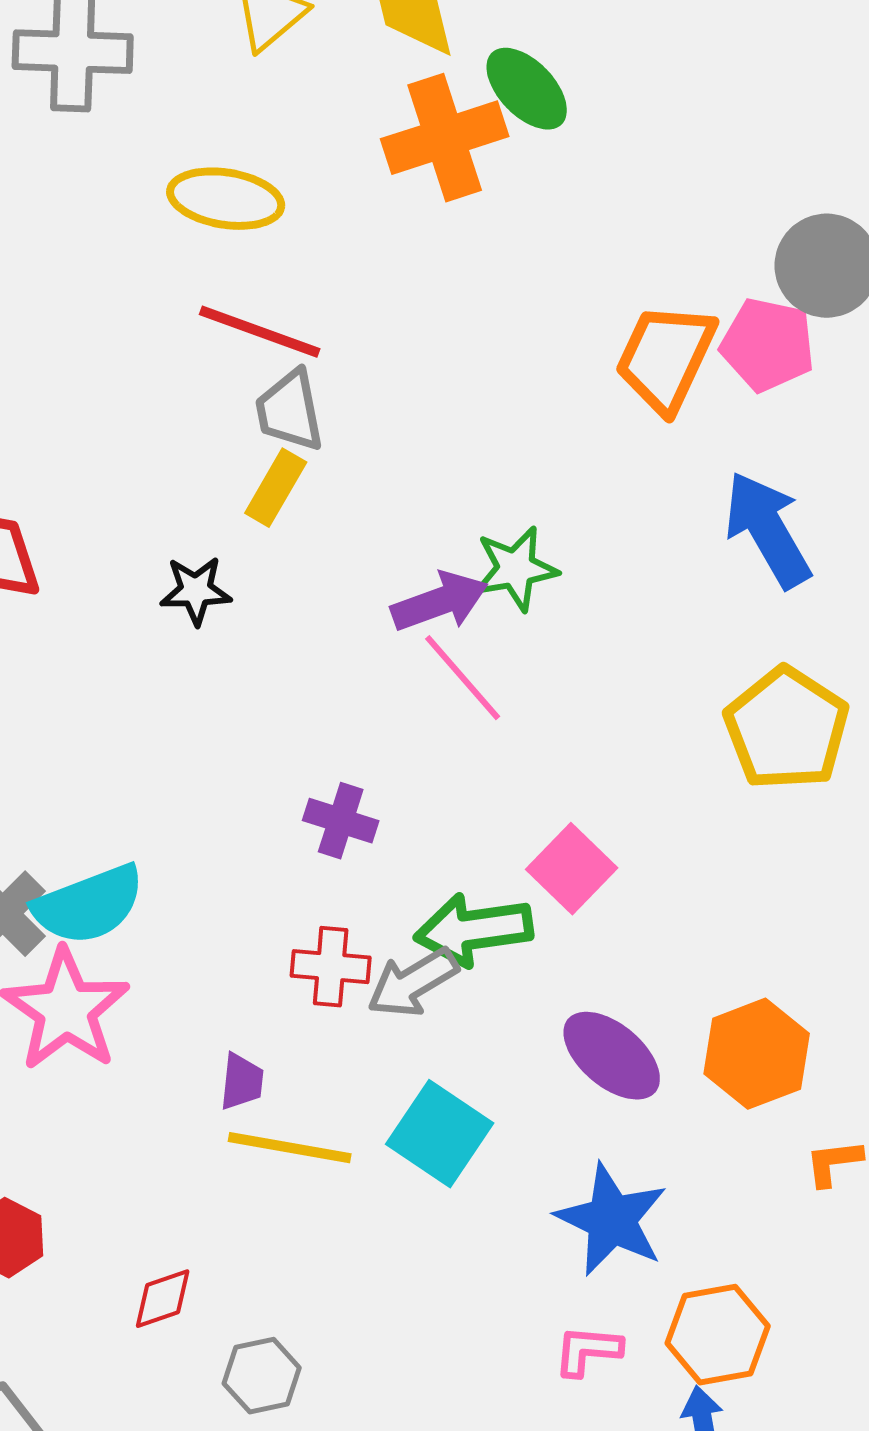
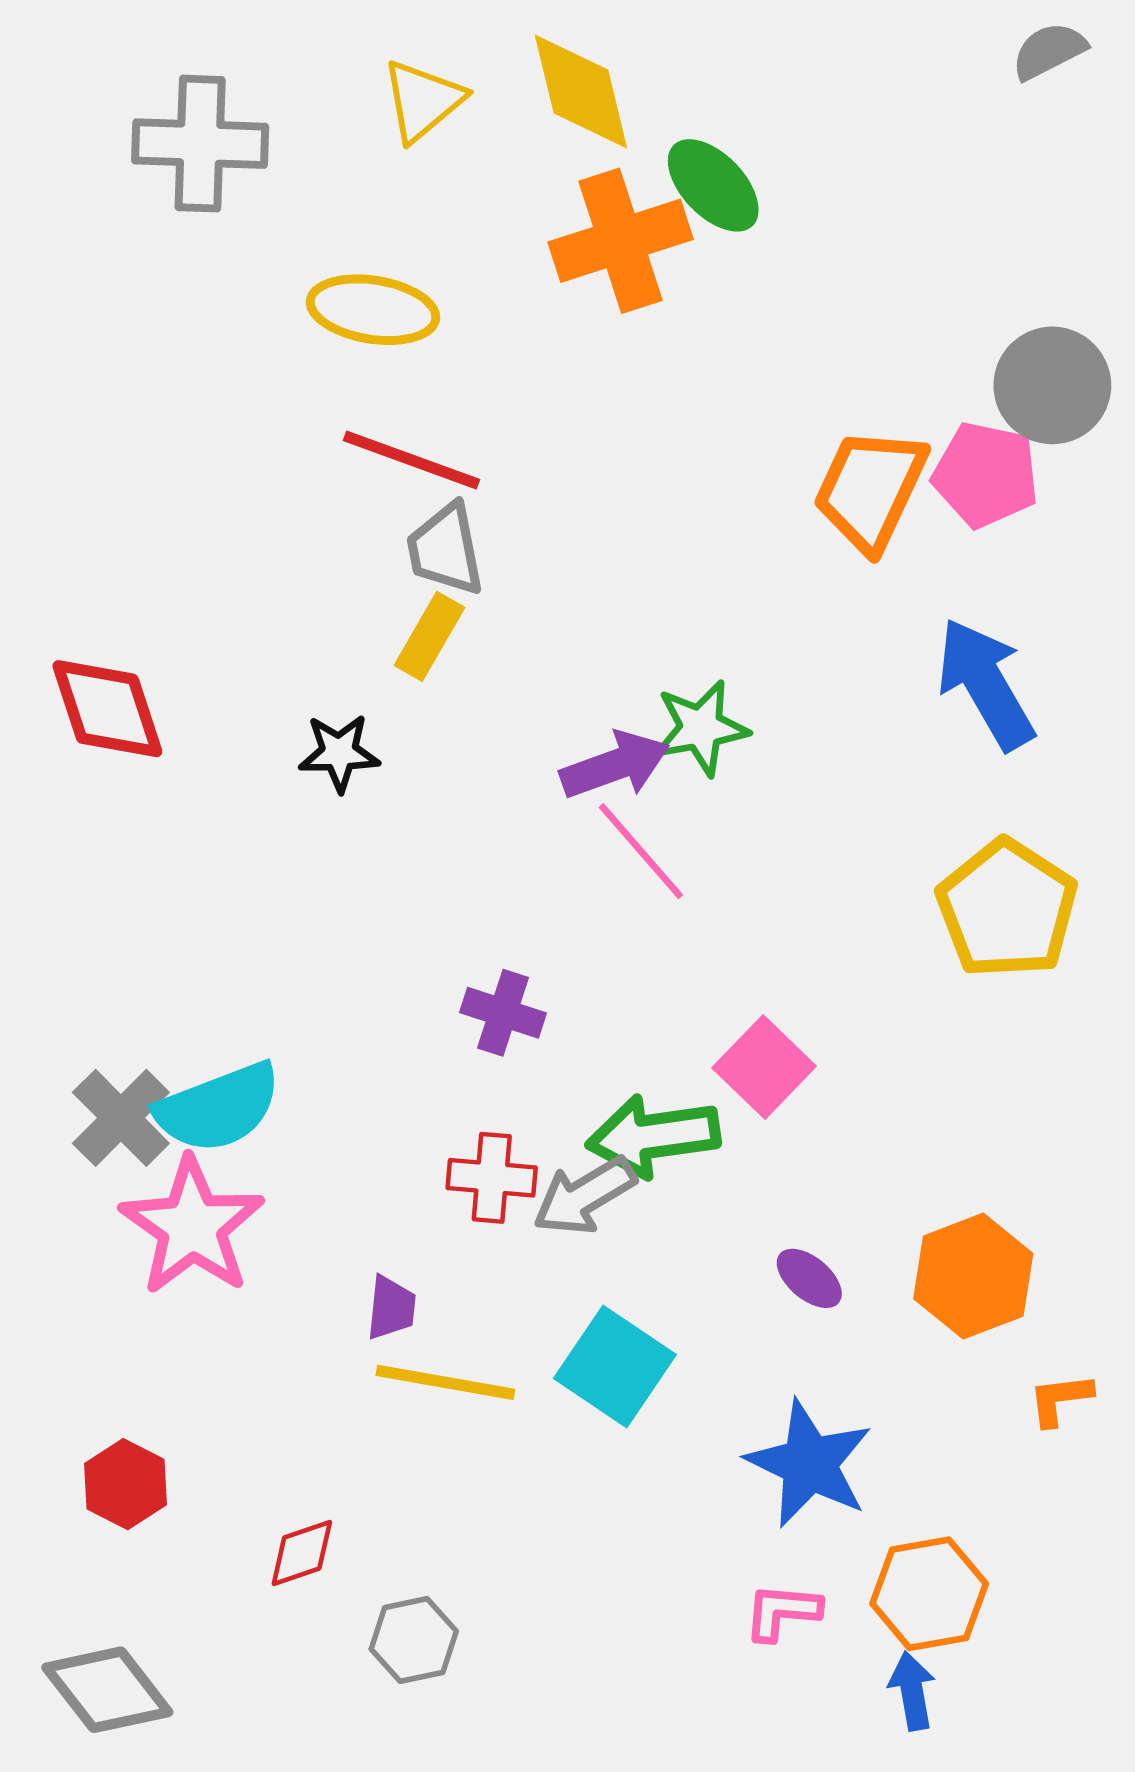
purple ellipse: (612, 1056) -> (809, 1278), size x0.6

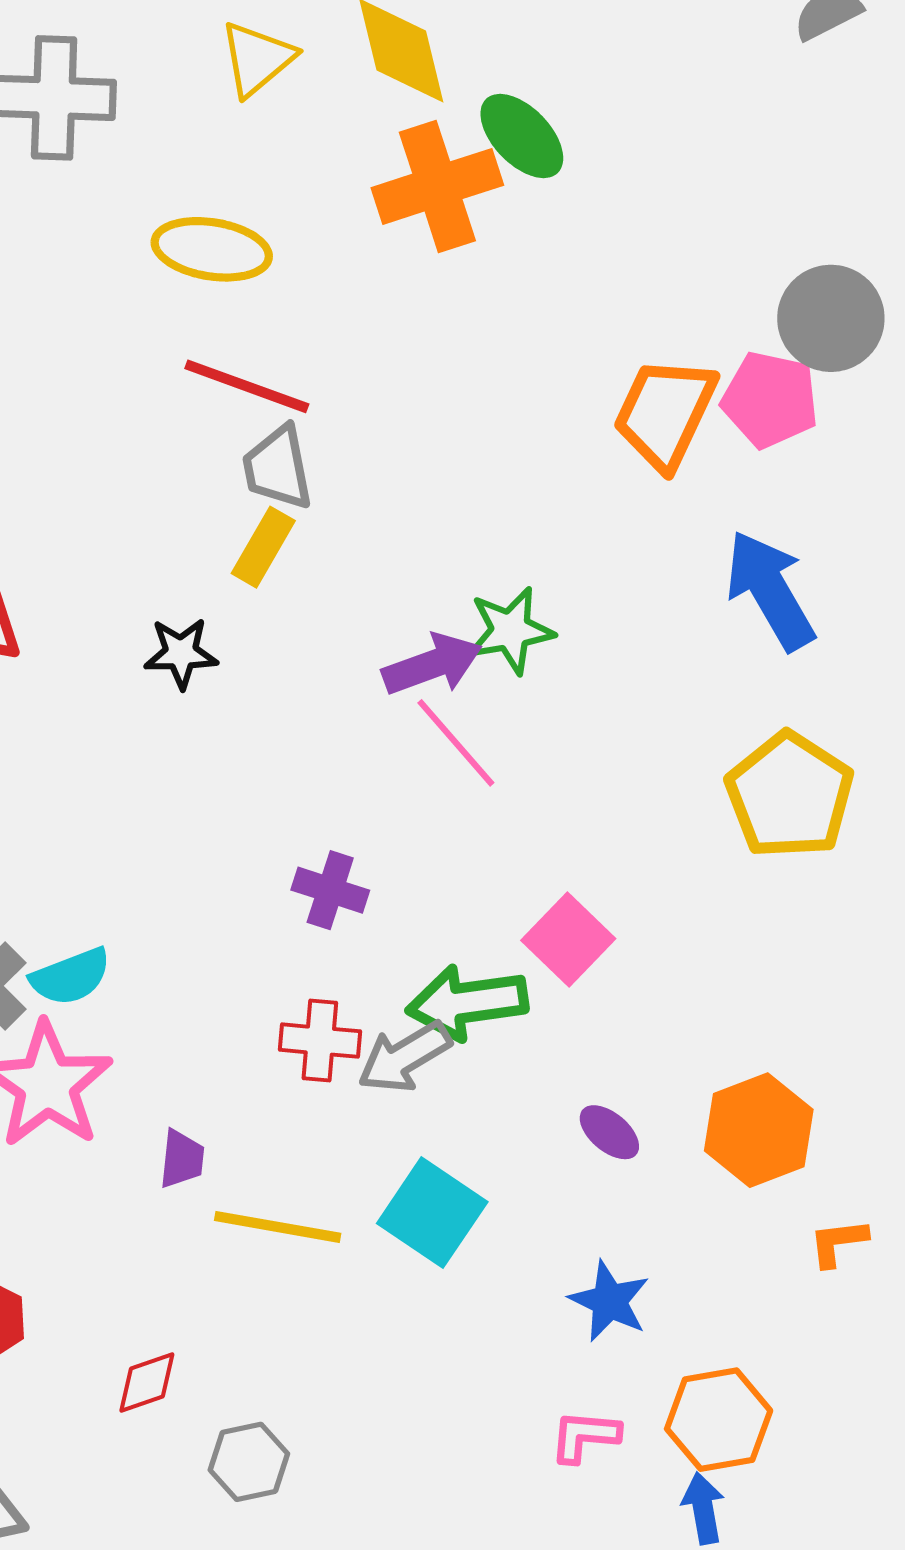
cyan semicircle: (218, 1108) -> (71, 977), size x0.7
purple trapezoid: (391, 1308) -> (182, 1159), moved
blue star: (809, 1464) -> (609, 1301), size x0.7

